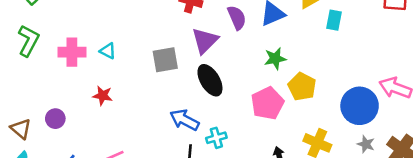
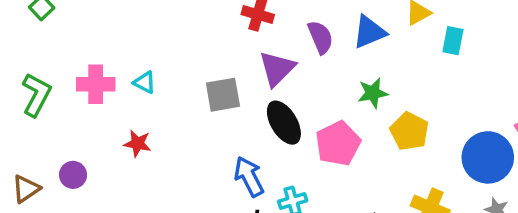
green L-shape: (28, 41) -> (36, 95), moved
pink pentagon: (268, 103) -> (338, 143), moved
blue arrow: (184, 120) -> (249, 177), turned 36
brown triangle: (21, 129) -> (26, 189), turned 45

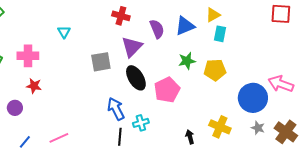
cyan rectangle: (453, 41) -> (220, 34), moved
cyan triangle: (144, 83) -> (64, 32), moved, turned 32
yellow pentagon: (409, 131) -> (215, 70), moved, turned -30
red star: (137, 143) -> (34, 86), moved

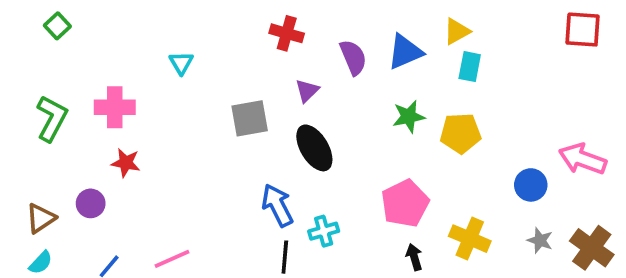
purple triangle: (132, 47) -> (307, 91), size x0.6
pink pentagon: (167, 90) -> (405, 203), moved
blue circle: (253, 98) -> (531, 185), size x0.6

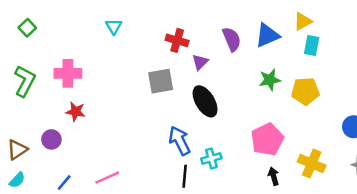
green square: (57, 26) -> (27, 28), moved
red cross: (287, 33) -> (177, 40), moved
cyan triangle: (181, 63) -> (114, 26), moved

